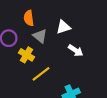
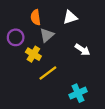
white triangle: (63, 27) -> (70, 17), moved
gray triangle: (40, 36) -> (47, 35), turned 40

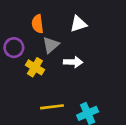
white arrow: (82, 50) -> (73, 62), moved, turned -32
yellow line: (48, 73) -> (52, 107), moved, turned 30

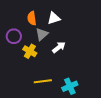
white triangle: (78, 24) -> (54, 18), moved
white arrow: (73, 62) -> (59, 47), turned -40

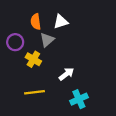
white arrow: (59, 47) -> (66, 74), moved
yellow line: (43, 81) -> (35, 92), moved

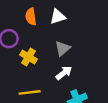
gray triangle: (47, 40) -> (63, 48), moved

